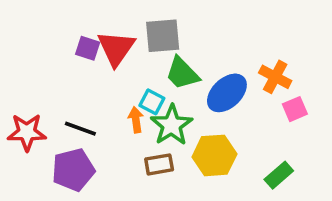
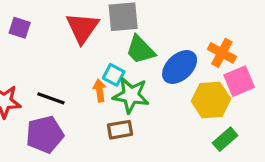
purple square: (88, 48) -> (20, 28), moved
pink square: (295, 109) -> (239, 81), size x1.4
green star: (172, 125) -> (131, 95), turned -30
yellow hexagon: (214, 155) -> (211, 100), moved

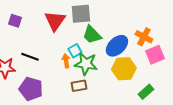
cyan square: (114, 75) -> (75, 51), turned 32
black line: (51, 98) -> (30, 57), moved
yellow hexagon: (211, 100) -> (124, 69), moved
purple pentagon: (45, 134) -> (31, 89), turned 30

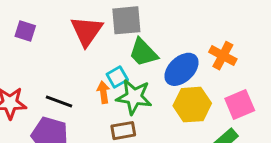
pink square: (155, 55) -> (240, 105), moved
black line: (30, 57) -> (59, 101), moved

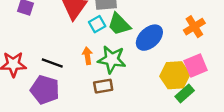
orange cross: (223, 56) -> (194, 27), moved, turned 30
cyan square: (117, 77) -> (97, 24), moved
yellow hexagon: (192, 105) -> (175, 75), moved

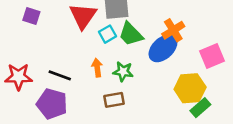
orange cross: (194, 27) -> (173, 30), moved
green star: (112, 59) -> (123, 72), size x0.7
pink square: (196, 65) -> (212, 56), moved

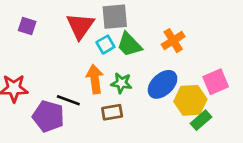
blue ellipse: (163, 48) -> (163, 84), moved
pink square: (212, 56) -> (216, 82), moved
orange arrow: (97, 68) -> (95, 79), size x1.5
black line: (60, 75) -> (68, 100), moved

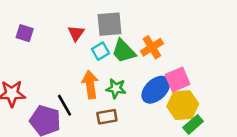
red triangle: (80, 26) -> (76, 33), size x0.6
orange cross: (173, 41) -> (152, 47), moved
pink square: (216, 82) -> (178, 79), moved
black line: (68, 100) -> (64, 105), turned 40

